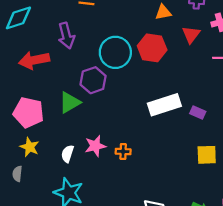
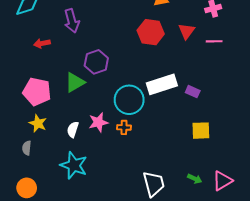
red triangle: (191, 35) -> (187, 31), moved
cyan circle: (115, 52) -> (129, 100), moved
red arrow: (34, 60) -> (42, 43), size x0.6

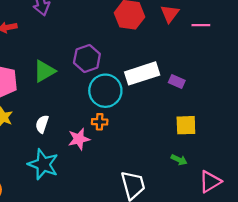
purple hexagon: (96, 62) -> (87, 58), moved
pink star: (98, 122) -> (79, 139), moved
green arrow: (195, 179) -> (179, 160), moved

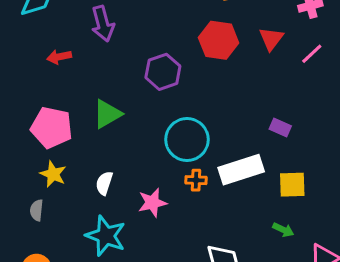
pink line: (201, 25) -> (312, 54), turned -42
purple hexagon: (87, 58) -> (163, 72), moved
white rectangle: (142, 73) -> (241, 170), moved
orange cross: (100, 122) -> (196, 180), moved

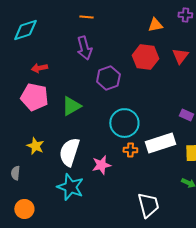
purple arrow: (103, 24) -> (84, 48), moved
pink pentagon: (52, 127) -> (34, 97), moved
white semicircle: (104, 183) -> (69, 152), size x1.8
gray semicircle: (37, 210) -> (15, 173), moved

